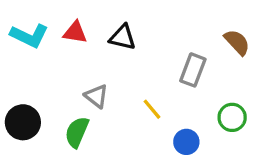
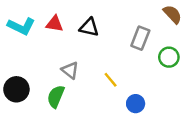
brown semicircle: (237, 42) -> (172, 14), moved
gray rectangle: (193, 70) -> (140, 38), moved
green circle: (232, 117) -> (169, 57), moved

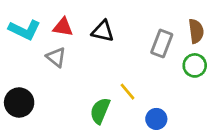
brown semicircle: (172, 14) -> (196, 31), moved, turned 36
gray triangle: (70, 70) -> (56, 57), moved
green semicircle: (56, 96) -> (100, 111), moved

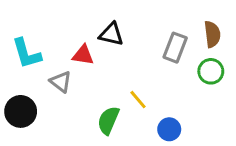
red triangle: (63, 27) -> (83, 55), moved
cyan L-shape: (25, 30) -> (27, 53), moved, turned 48
gray triangle: (56, 57) -> (61, 82), moved

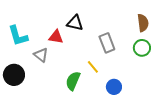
gray rectangle: (175, 48) -> (107, 43), moved, turned -42

